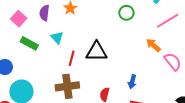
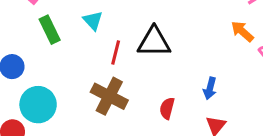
green rectangle: (29, 43) -> (50, 30), turned 36
brown cross: (67, 86) -> (109, 96), turned 35

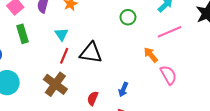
cyan triangle: (93, 21) -> (61, 34), moved

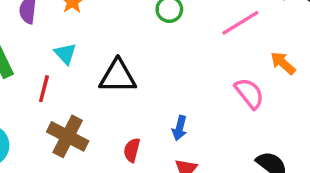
orange arrow: (151, 55) -> (283, 63), moved
red line: (64, 56) -> (44, 89), moved

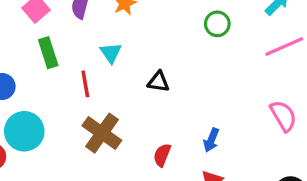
black triangle: (118, 76) -> (158, 82), size x0.6
red line: (44, 89) -> (85, 84), turned -32

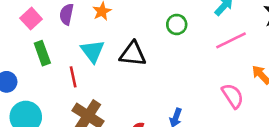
cyan triangle: (111, 53) -> (92, 51), size x1.4
black triangle: (158, 82) -> (133, 54), moved, size x1.5

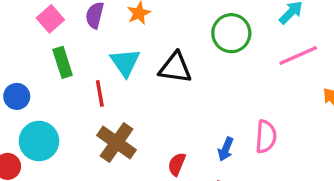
green circle: (177, 24) -> (231, 33), size x1.5
pink semicircle: (233, 96) -> (266, 137), moved, turned 35

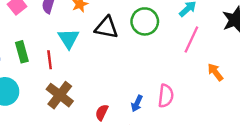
pink line: (298, 56) -> (191, 40), turned -44
green rectangle: (63, 62) -> (22, 52), moved
black triangle: (175, 68) -> (106, 28), moved

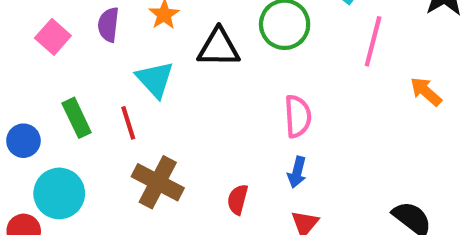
pink semicircle: (166, 96) -> (298, 116), moved

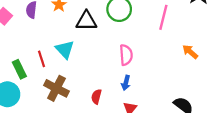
cyan triangle: (155, 79) -> (65, 49), moved
orange arrow: (426, 91) -> (190, 52), moved
green rectangle: (77, 118) -> (19, 69), moved

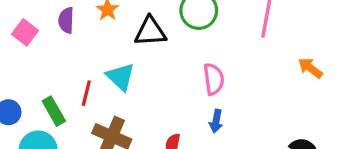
red line: (42, 59) -> (86, 93), turned 35

